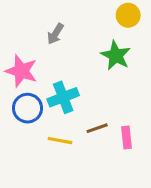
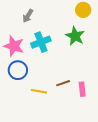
gray arrow: (55, 34) -> (28, 16), moved
cyan cross: (63, 97) -> (41, 42), moved

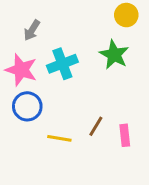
gray arrow: (28, 16) -> (32, 30), moved
brown line: (63, 83) -> (96, 126), turned -40

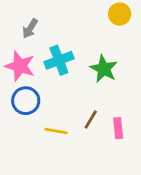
green star: (114, 55) -> (104, 69), moved

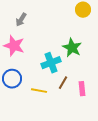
cyan cross: (59, 60) -> (51, 63), moved
blue circle: (26, 101) -> (12, 79), moved

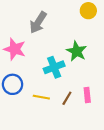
gray arrow: (21, 20) -> (38, 22), moved, size x1.5
brown line: (63, 83) -> (67, 98), moved

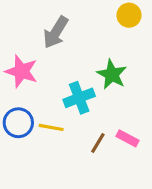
pink rectangle: (87, 95) -> (127, 138), turned -56
yellow line: (41, 97) -> (51, 127), moved

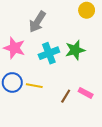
green star: (112, 74) -> (75, 50), turned 30
cyan cross: (79, 98) -> (49, 53), moved

